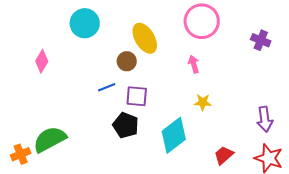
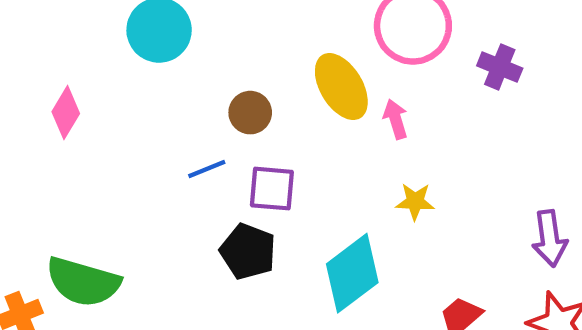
yellow ellipse: (145, 38) -> (341, 87), moved
purple cross: (261, 40) -> (500, 67), moved
green semicircle: (50, 139) -> (83, 282), turned -136

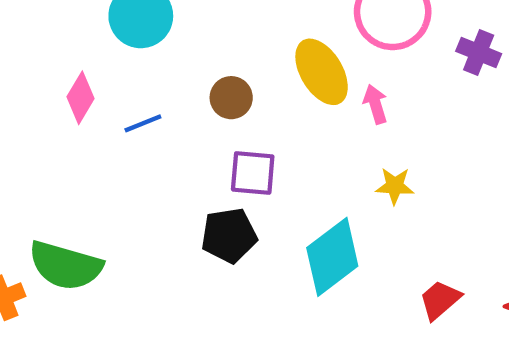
pink diamond: (66, 113) -> (81, 98), moved
blue line: (207, 169) -> (143, 123), moved
black pentagon: (248, 251) -> (229, 235), turned -30

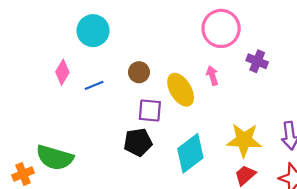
purple cross: (479, 52) -> (257, 61), moved
yellow ellipse: (322, 72) -> (181, 90), moved
yellow star: (395, 186) -> (244, 140), moved, size x1.8

